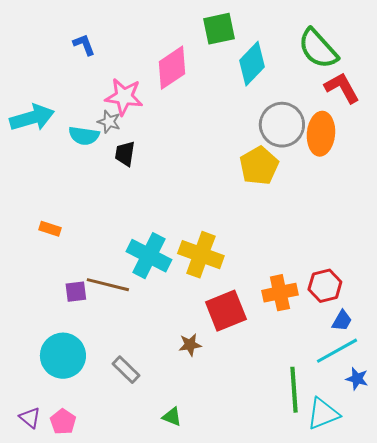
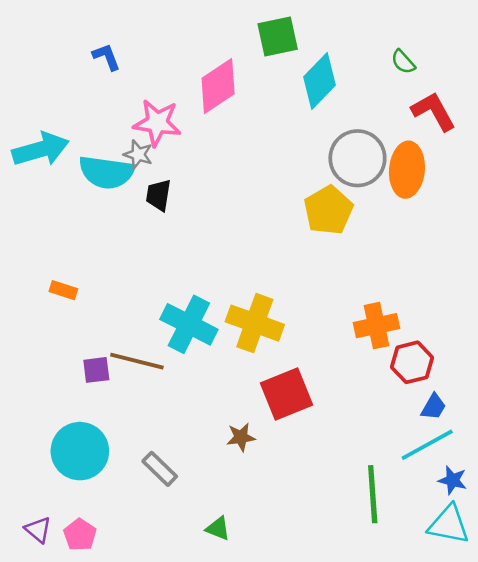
green semicircle: (318, 49) -> (403, 62), size x0.5
cyan semicircle: (84, 136) -> (106, 172), size x1.4
orange cross: (280, 293) -> (377, 326), moved
cyan triangle: (323, 414) -> (449, 525), moved, turned 33

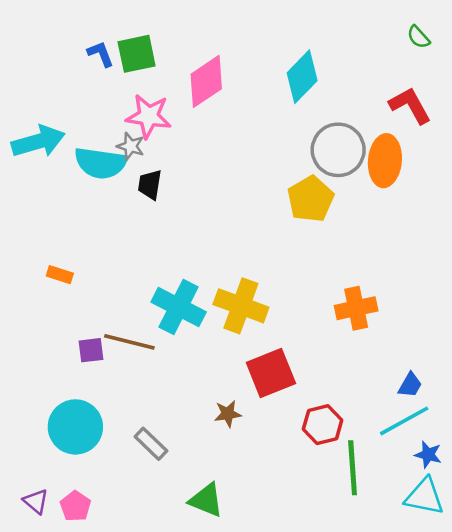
green square: (278, 37) -> (137, 54), moved
green semicircle: (403, 62) -> (419, 37), moved
red hexagon: (412, 362) -> (323, 425), moved
green triangle: (218, 528) -> (206, 500), size x1.5

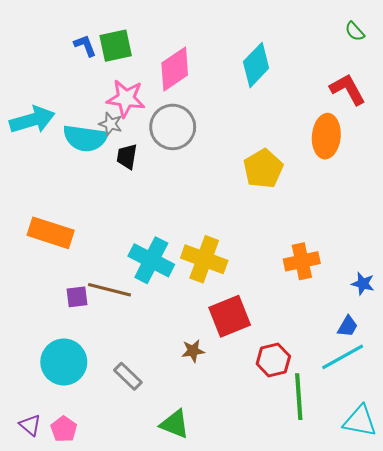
gray circle: (338, 150) -> (173, 127), moved
orange rectangle: (60, 275) -> (51, 233), size x2.0
blue star: (428, 455) -> (363, 284), moved

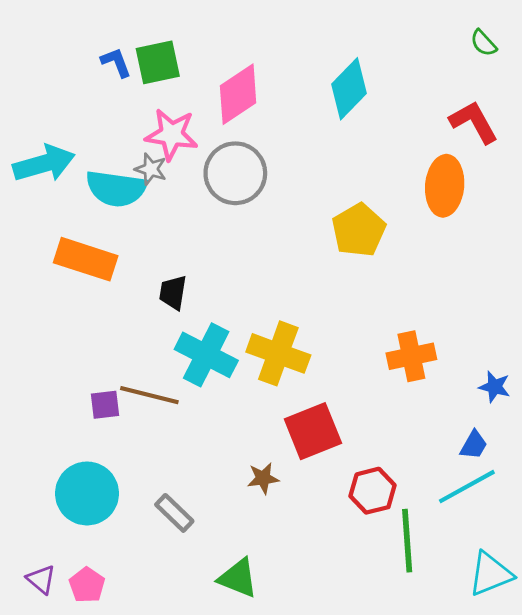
black trapezoid: (127, 156) -> (173, 292), moved
orange rectangle: (51, 233) -> (86, 259), moved
cyan triangle: (360, 421) -> (490, 574), turned -33

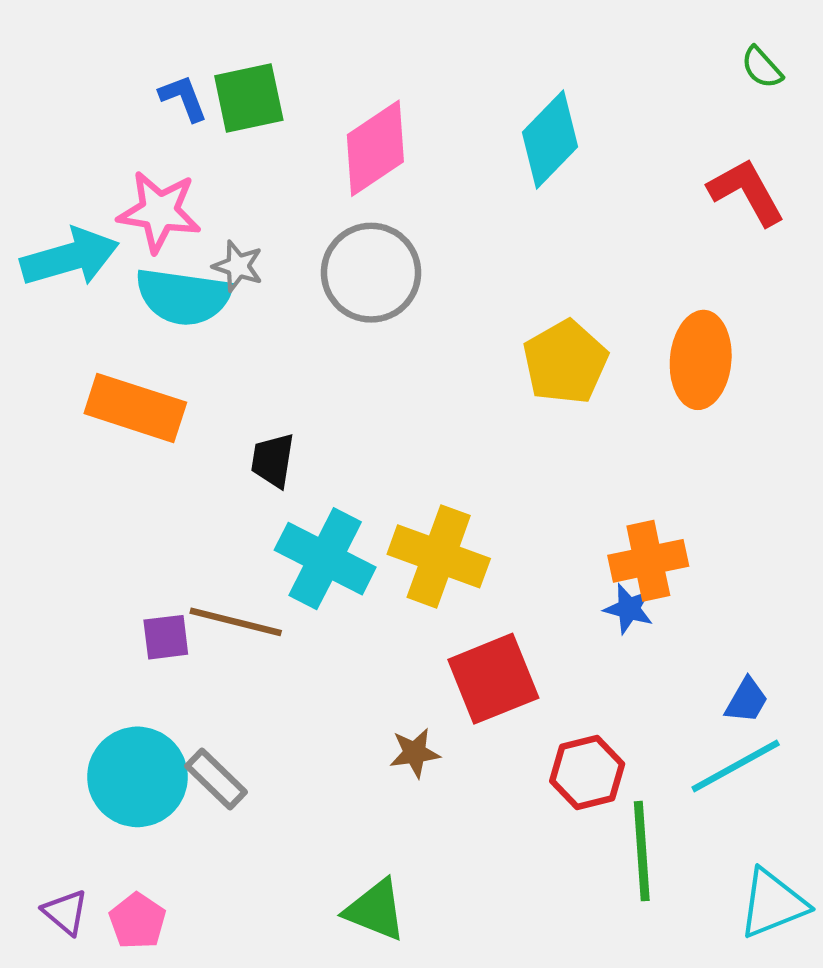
pink star: (172, 134) -> (159, 212), moved
orange ellipse: (445, 186) -> (701, 360), moved
blue star: (495, 387) -> (629, 609), moved
gray rectangle: (174, 513) -> (216, 779), moved

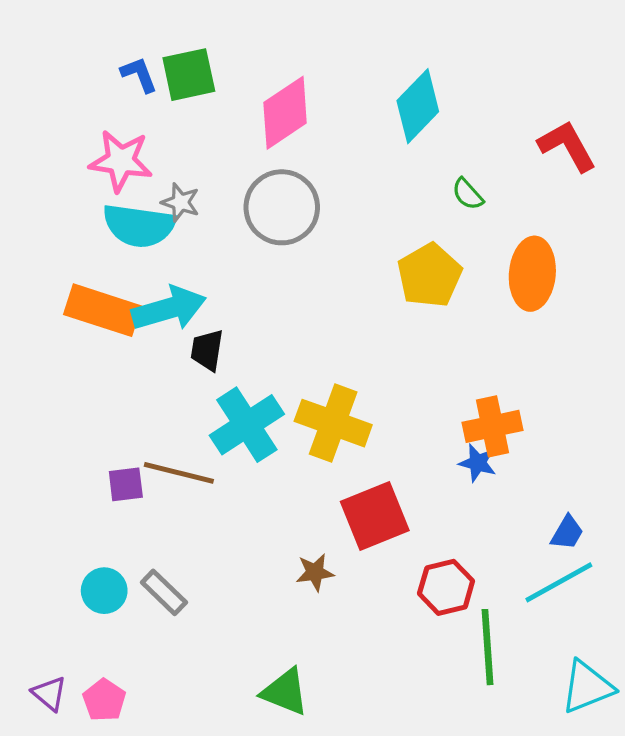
green semicircle: (762, 67) -> (468, 194), moved
cyan arrow: (70, 257) -> (169, 309), moved
cyan cross: (325, 559) -> (247, 425), turned 30
cyan circle: (137, 777) -> (104, 591), size x0.6

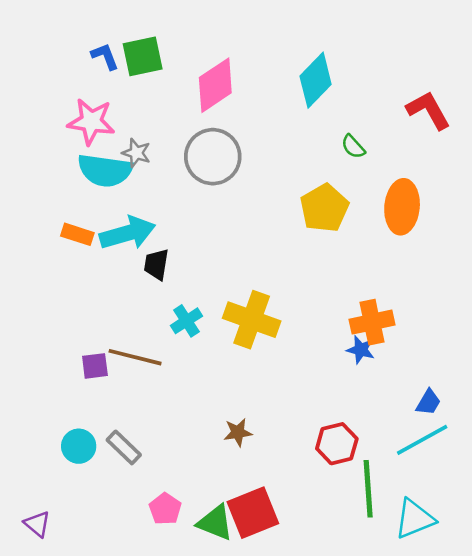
orange rectangle: (103, 310) -> (77, 234), size x0.6
cyan cross: (247, 425) -> (186, 321), size x0.6
red square: (375, 516) -> (253, 513), moved
cyan triangle: (587, 687) -> (415, 519), moved
pink pentagon: (104, 700) -> (165, 509), moved

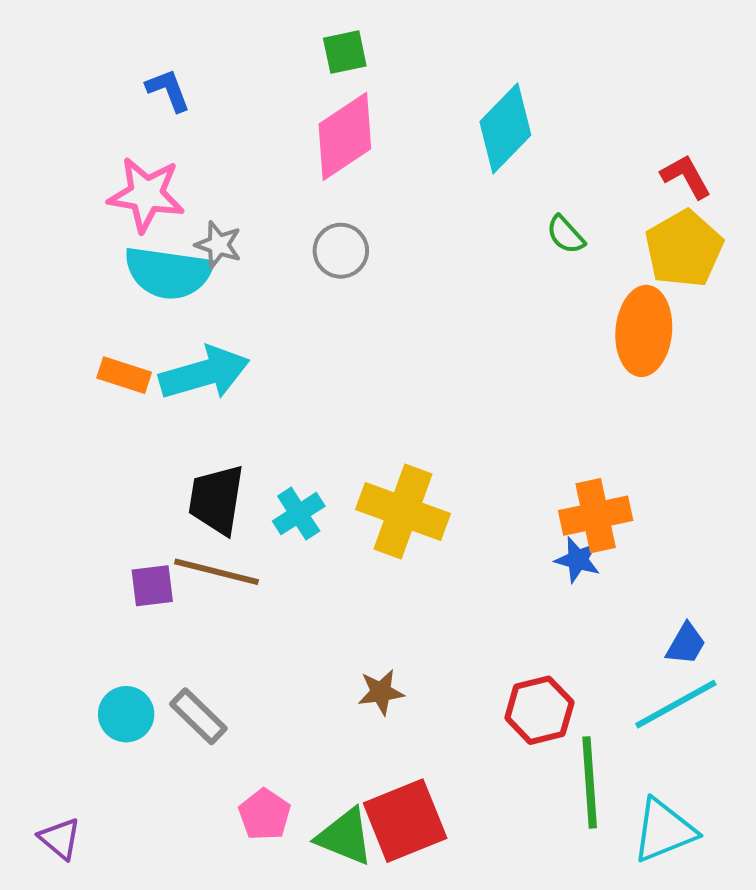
green square: (143, 56) -> (345, 52), moved, size x0.7
red L-shape: (428, 110) -> (686, 176), size x0.7
gray circle: (213, 157) -> (341, 251), size x0.6
yellow pentagon: (324, 208) -> (684, 249), moved
black trapezoid: (156, 264) -> (216, 500), moved, size x1.4

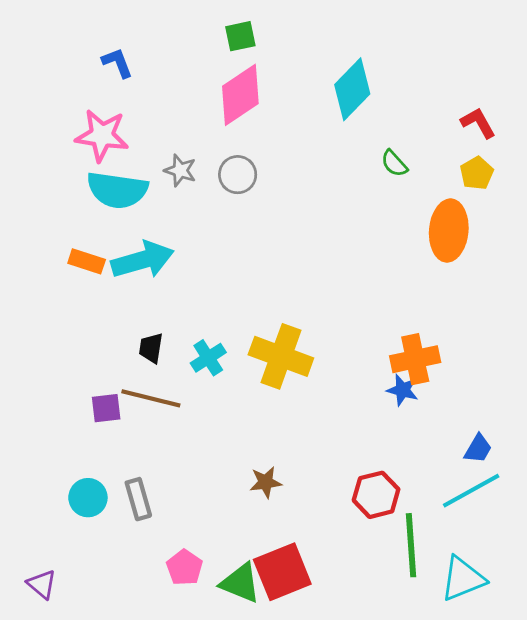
gray star: (218, 245) -> (180, 170), moved
yellow pentagon: (684, 249) -> (477, 173), size x0.6
black trapezoid: (216, 500) -> (151, 348), size x0.6
gray rectangle: (198, 716) -> (138, 499), turned 30

